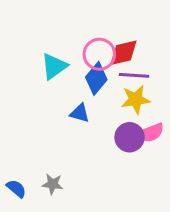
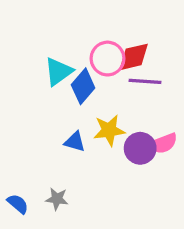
blue diamond: (96, 78) -> (83, 86), moved
yellow star: (136, 100) -> (109, 130), moved
blue triangle: (80, 113) -> (75, 142), moved

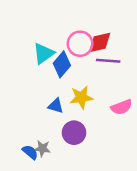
purple circle: (140, 148) -> (74, 133), moved
blue semicircle: (18, 204) -> (30, 152), moved

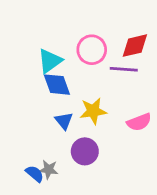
red diamond: (100, 42) -> (135, 46), moved
blue diamond: (62, 64) -> (57, 85), moved, turned -60
blue triangle: (56, 106) -> (64, 121), turned 35

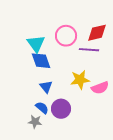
cyan triangle: (50, 61) -> (36, 44), turned -30
yellow star: (93, 111) -> (80, 80), moved
blue semicircle: (35, 174) -> (42, 108), moved

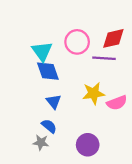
purple circle: (61, 109) -> (88, 145), moved

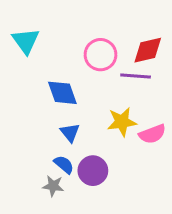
cyan triangle: (42, 51) -> (26, 41), moved
purple circle: (88, 145) -> (93, 171), moved

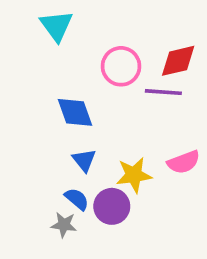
cyan triangle: (26, 41) -> (57, 26), moved
yellow star: (122, 122) -> (134, 175), moved

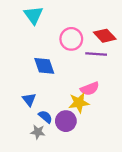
red diamond: (178, 61) -> (105, 36), turned 60
blue triangle: (84, 160) -> (29, 99), moved
pink semicircle: (184, 162) -> (90, 89), moved

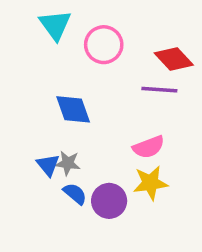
pink circle: (71, 39) -> (104, 45), moved
yellow star: (79, 103) -> (150, 183), moved
gray star: (38, 132) -> (68, 163), moved

